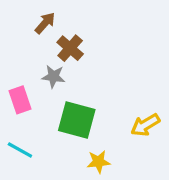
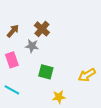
brown arrow: (45, 23) -> (13, 31), moved
green square: (77, 120) -> (46, 72), size x0.7

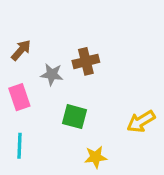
brown cross: (42, 29) -> (86, 61), moved, turned 35
cyan line: (12, 90) -> (19, 146), turned 63

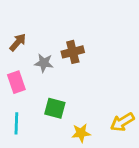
green square: (75, 117) -> (55, 108), moved
yellow arrow: (141, 121) -> (122, 122), moved

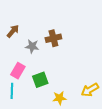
pink rectangle: (16, 82) -> (18, 71), moved, turned 49
green square: (55, 108) -> (40, 80), turned -35

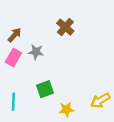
brown cross: (53, 38) -> (65, 27), moved, turned -35
pink rectangle: (18, 71) -> (13, 58), moved

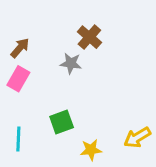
gray star: (36, 52) -> (71, 63), moved

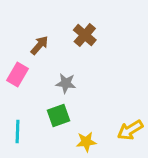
brown arrow: (20, 48) -> (39, 45), moved
gray star: (71, 63) -> (66, 83), moved

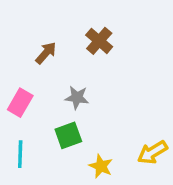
pink rectangle: (18, 75) -> (20, 103), moved
yellow star: (86, 142) -> (101, 166), turned 30

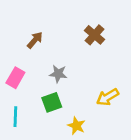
brown cross: (99, 41) -> (95, 35), moved
yellow arrow: (152, 152) -> (108, 97), moved

